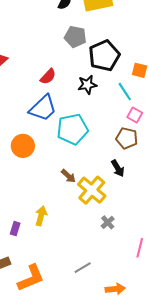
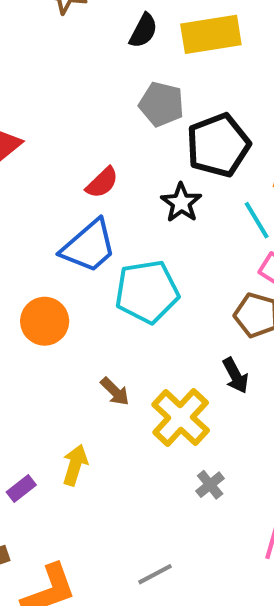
black star: (87, 85) -> (181, 203), turned -30
brown arrow: (68, 176) -> (115, 391), moved
purple rectangle: (15, 229) -> (21, 489), turned 32

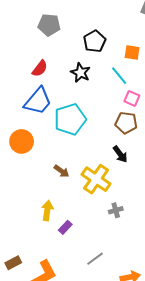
gray pentagon: (161, 104) -> (49, 25), moved
black pentagon: (218, 145) -> (95, 41), size x0.7
gray cross: (210, 485) -> (116, 210), turned 32
purple rectangle: (21, 489) -> (65, 227), moved

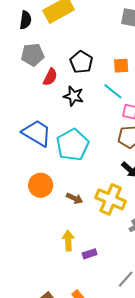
red semicircle: (40, 68) -> (50, 77), moved
blue trapezoid: (38, 101) -> (37, 133), turned -88
orange circle: (22, 141) -> (41, 185), moved
purple rectangle: (65, 227) -> (90, 254), turned 40

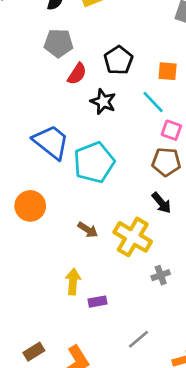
orange circle: (41, 185) -> (30, 206), moved

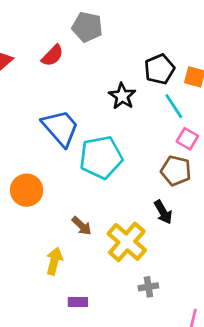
black pentagon: (118, 60) -> (159, 69), moved
red semicircle: (77, 74) -> (52, 56), moved
yellow arrow: (73, 282) -> (54, 261), moved

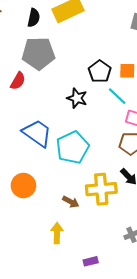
gray pentagon: (87, 27) -> (38, 53), size x1.4
yellow cross: (127, 242) -> (101, 189), moved, turned -32
purple rectangle: (78, 302) -> (91, 261), moved

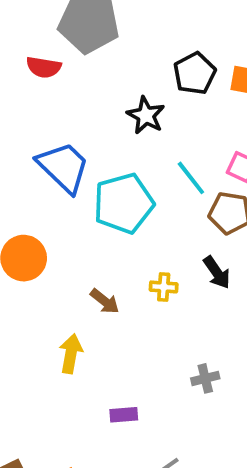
red semicircle: (18, 81) -> (44, 67), turned 60
cyan line: (117, 96) -> (191, 178), moved
yellow cross: (101, 189) -> (164, 287), size x0.5

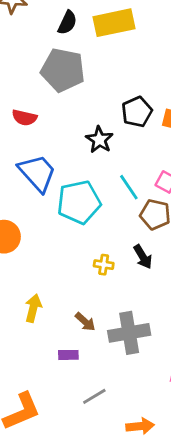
red semicircle: (44, 67) -> (24, 118), moved
brown arrow: (105, 301) -> (85, 322), moved
gray cross: (205, 378) -> (129, 333), size x2.0

